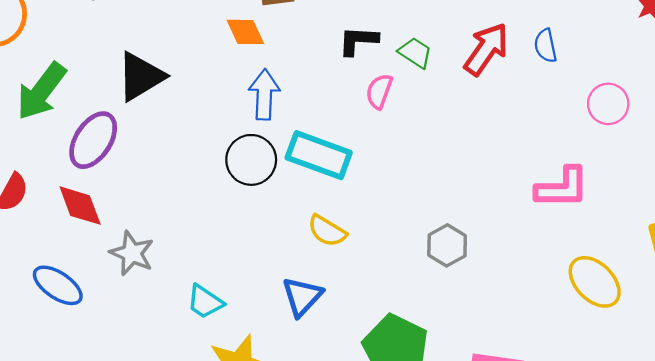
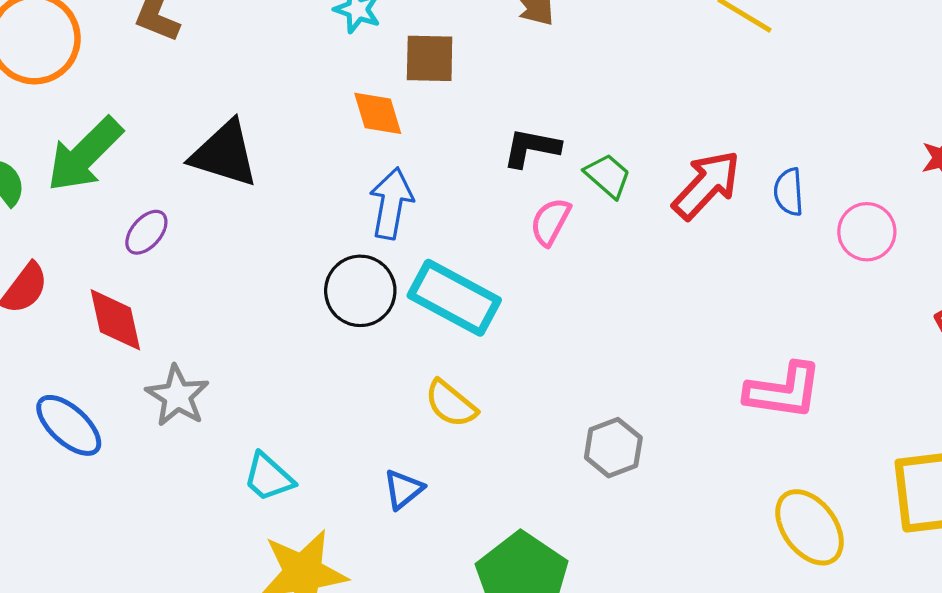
black triangle: (141, 76) -> (225, 154), turned 40
pink circle: (608, 104) -> (867, 232), moved
purple ellipse: (93, 140) -> (146, 232), size x0.6
blue triangle: (302, 297) -> (403, 489), size x0.7

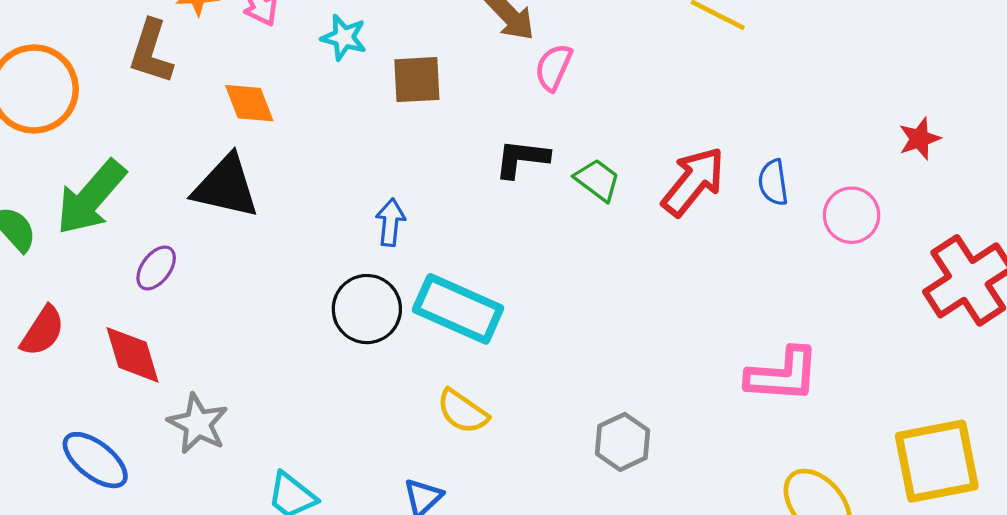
orange diamond: (378, 113) -> (249, 103), moved
blue arrow: (391, 203) -> (390, 222), size x0.7
pink semicircle: (550, 222) -> (553, 67), moved

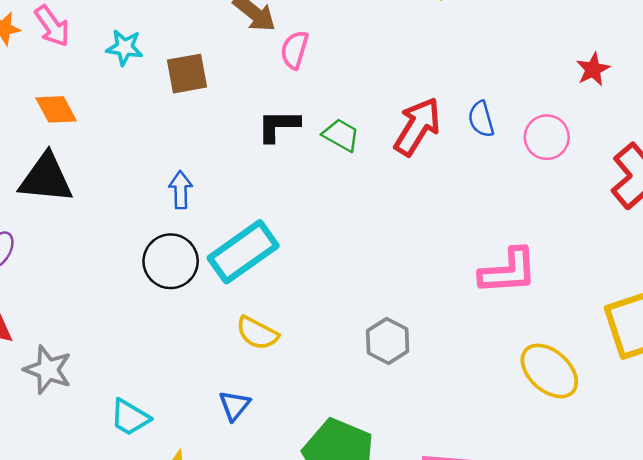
cyan rectangle: (458, 309) -> (243, 252), turned -52

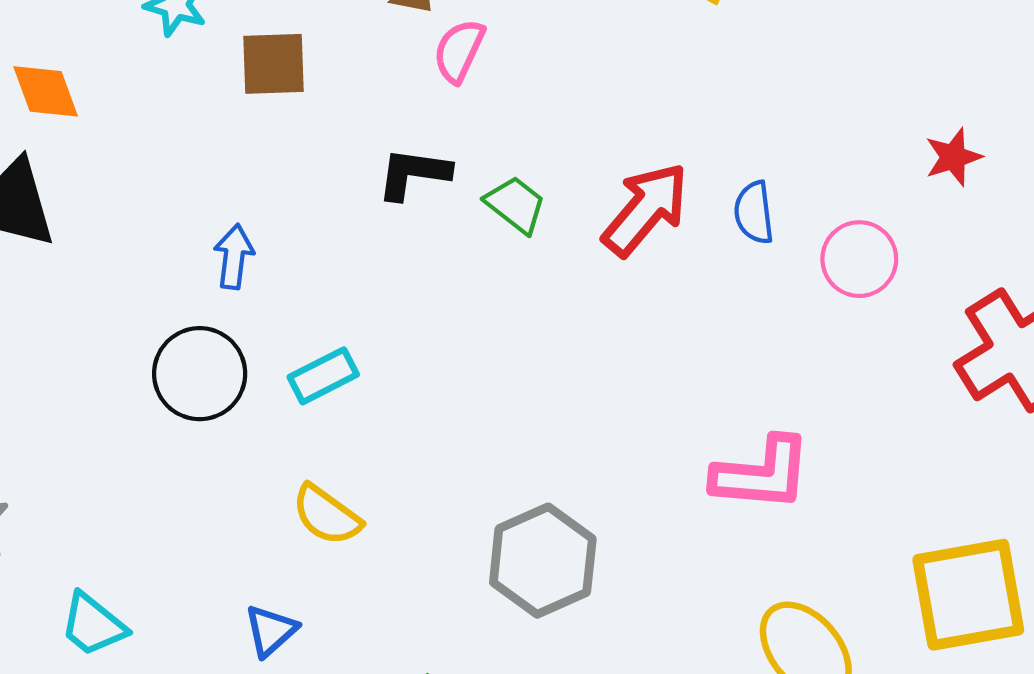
cyan rectangle: (243, 252) -> (323, 376), size x0.6
gray hexagon: (388, 341) -> (543, 561), size x1.4

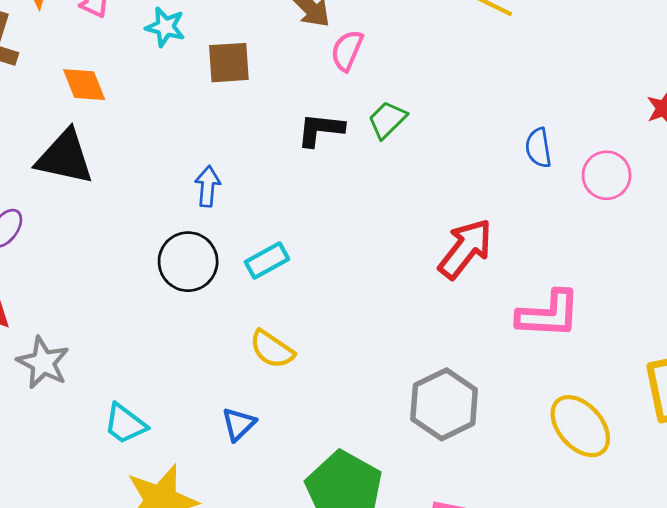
green trapezoid: (516, 205) -> (387, 120), moved, turned -81
red arrow: (646, 209) -> (465, 249), moved
gray hexagon: (543, 561) -> (444, 404), moved

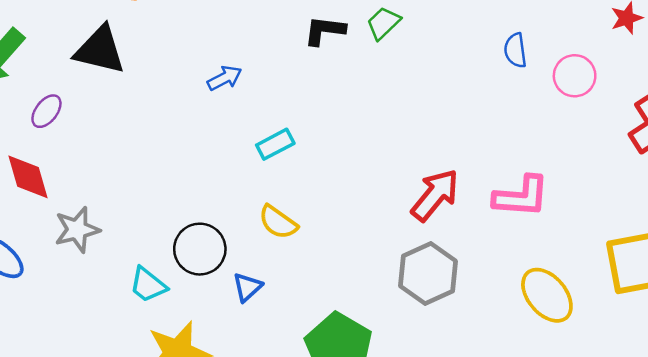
blue arrow: (208, 186) -> (225, 78), turned 56
red arrow: (465, 249) -> (435, 195), moved
black circle: (188, 262) -> (200, 249), moved
gray star: (43, 363) -> (77, 230), turned 30

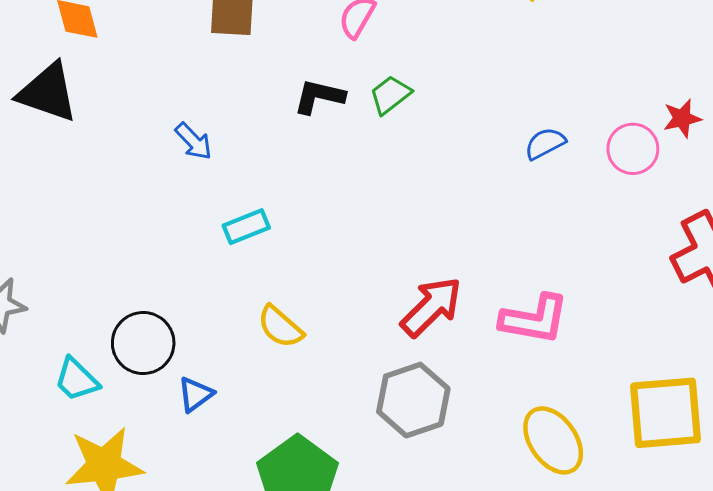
blue semicircle: (515, 50) -> (545, 143), turned 64
pink circle: (575, 76) -> (633, 149), moved
blue arrow: (225, 78) -> (194, 141), turned 68
yellow semicircle: (278, 222) -> (280, 327), moved

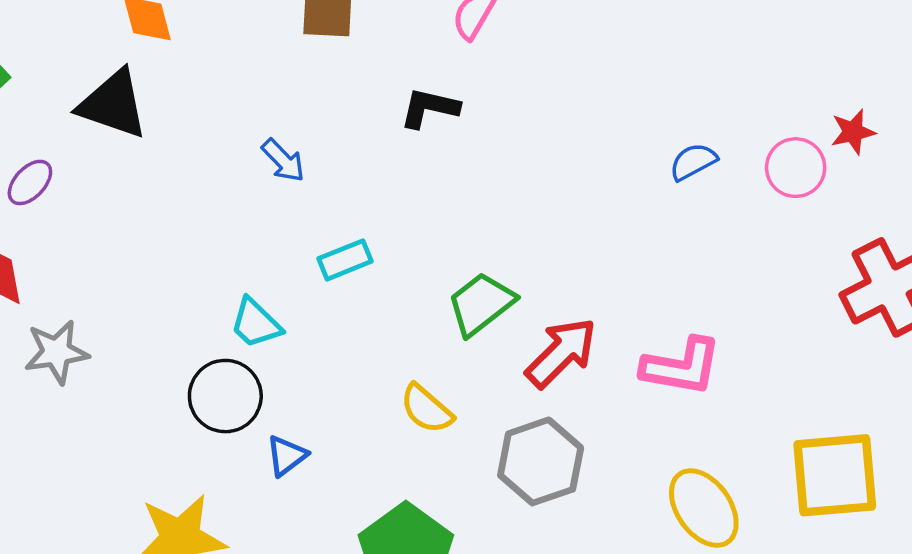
green trapezoid: (390, 95) -> (481, 304), moved, size x1.4
yellow semicircle: (280, 327) -> (427, 409), moved
cyan trapezoid: (77, 380) -> (256, 323), moved

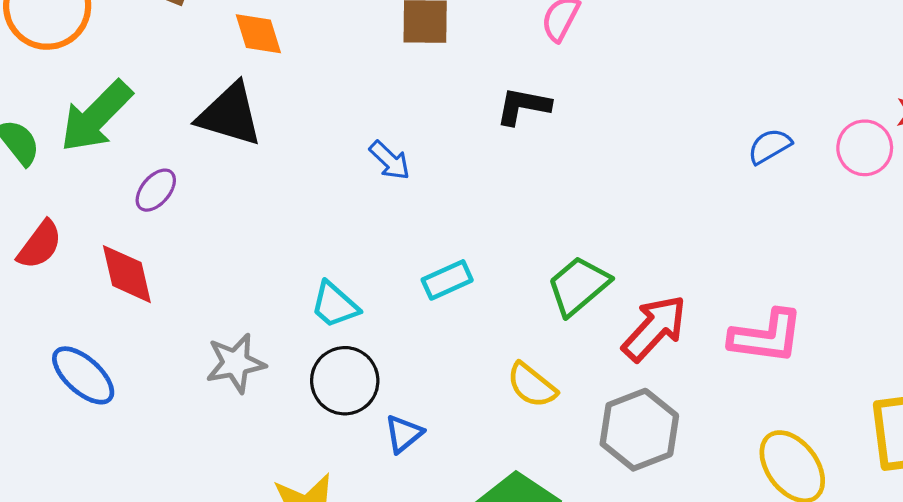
cyan rectangle: (345, 260) -> (447, 280), moved
cyan trapezoid: (256, 323) -> (335, 305), moved
gray star: (57, 352) -> (236, 363), moved

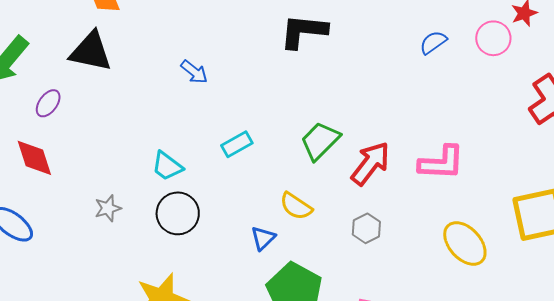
black L-shape: (523, 106) -> (304, 31), moved, size x1.4
gray star: (236, 363) -> (108, 208), size x0.7
gray hexagon: (639, 430) -> (366, 228), size x0.6
blue triangle: (404, 434) -> (263, 238), moved

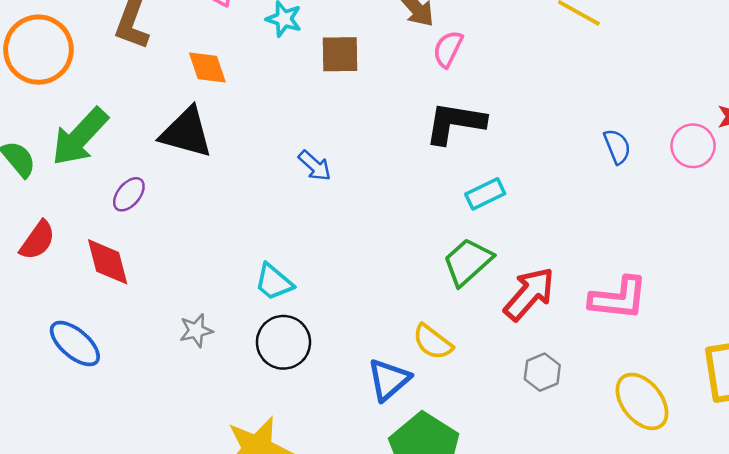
blue semicircle: (433, 42) -> (617, 146), turned 100
cyan rectangle: (237, 144) -> (485, 194), moved
gray hexagon: (366, 228) -> (542, 372), moved
blue triangle: (263, 238) -> (389, 380), size x1.4

